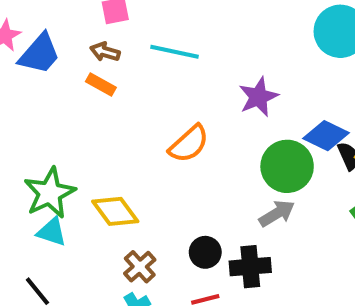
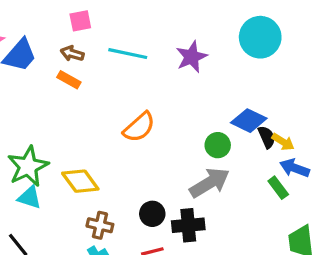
purple star: (258, 97) -> (192, 57), moved
green circle: (287, 166) -> (218, 145), size x0.6
gray arrow: (277, 213) -> (210, 183), size x1.4
brown cross: (140, 267) -> (100, 225), turned -35

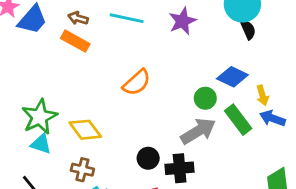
orange rectangle: (69, 80) -> (75, 41), size x1.4
black semicircle: (267, 137) -> (248, 30), moved
yellow arrow: (283, 142) -> (262, 95), turned 42
green rectangle: (278, 188) -> (238, 120), moved, size x1.5
brown cross: (100, 225) -> (82, 170), moved

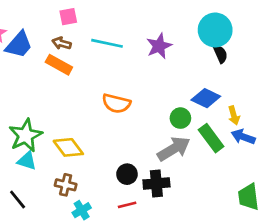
orange semicircle: (137, 83) -> (116, 103), turned 56

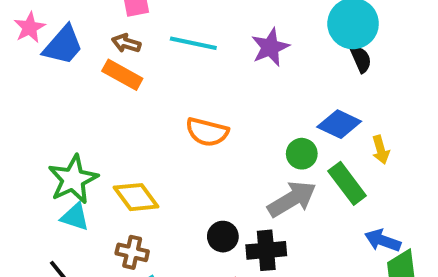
blue arrow: (243, 137) -> (383, 240), moved

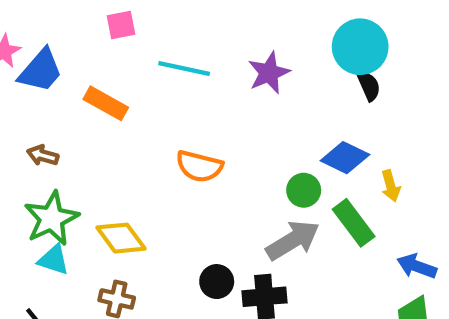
brown arrow: (126, 43) -> (43, 155), moved
blue arrow: (383, 240) -> (417, 266), moved

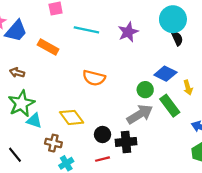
yellow diamond: (121, 238) -> (72, 117), moved
cyan triangle: (54, 260) -> (34, 121), moved

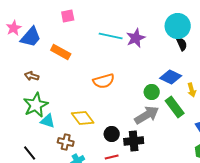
cyan line: (86, 30) -> (111, 36), moved
orange semicircle: (94, 78) -> (104, 81), turned -30

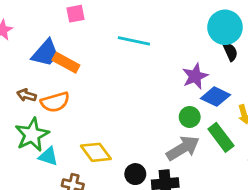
blue trapezoid: (31, 37) -> (46, 53), moved
purple star: (136, 38) -> (195, 76), moved
orange semicircle: (104, 81) -> (55, 102), moved

